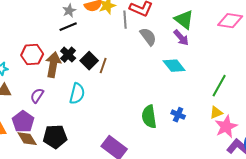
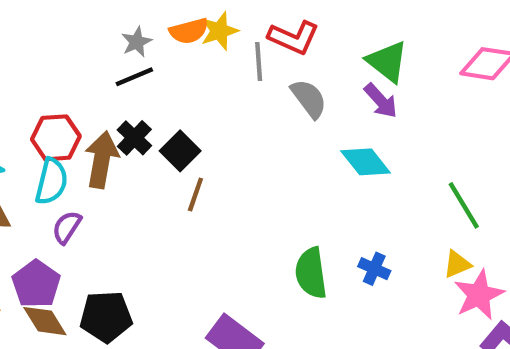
brown line: (103, 66) -> (195, 195), moved
green line: (219, 86) -> (464, 205), turned -60
cyan semicircle: (77, 94) -> (51, 181), moved

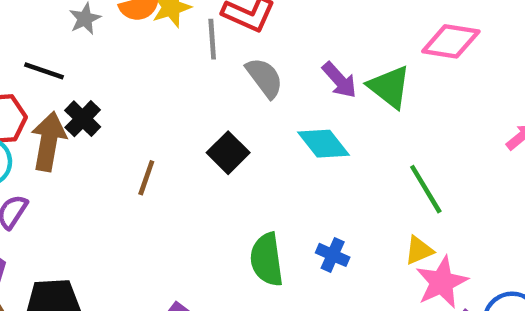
green triangle: (387, 61) -> (389, 87), moved
black line: (134, 77) -> (44, 71), moved, turned 42
black square: (180, 151) -> (228, 153), moved

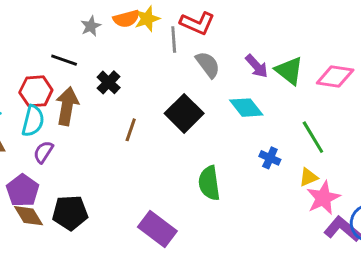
pink diamond: (451, 41) -> (335, 76), moved
black cross: (83, 119) -> (109, 82), moved
black square: (228, 153) -> (184, 113), size x1.4
blue cross: (333, 255) -> (270, 158), moved

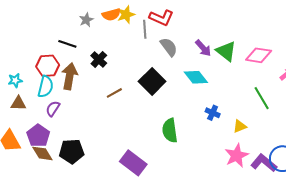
brown line: (131, 130) -> (114, 93), turned 42
green line: (313, 137) -> (262, 98), moved
pink star: (323, 198) -> (237, 156), moved

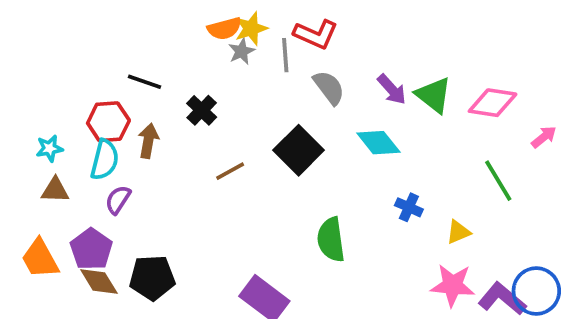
gray star: (86, 20) -> (242, 51), moved
brown arrow: (70, 76) -> (148, 141), size x0.7
pink star: (237, 156) -> (453, 285), turned 30

